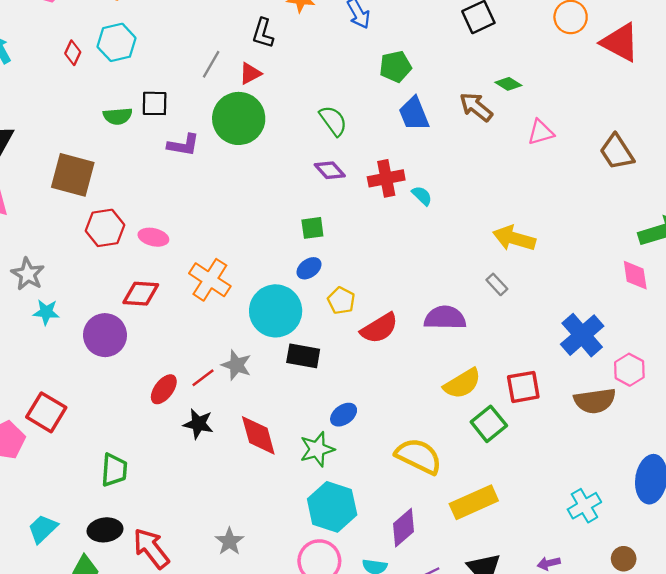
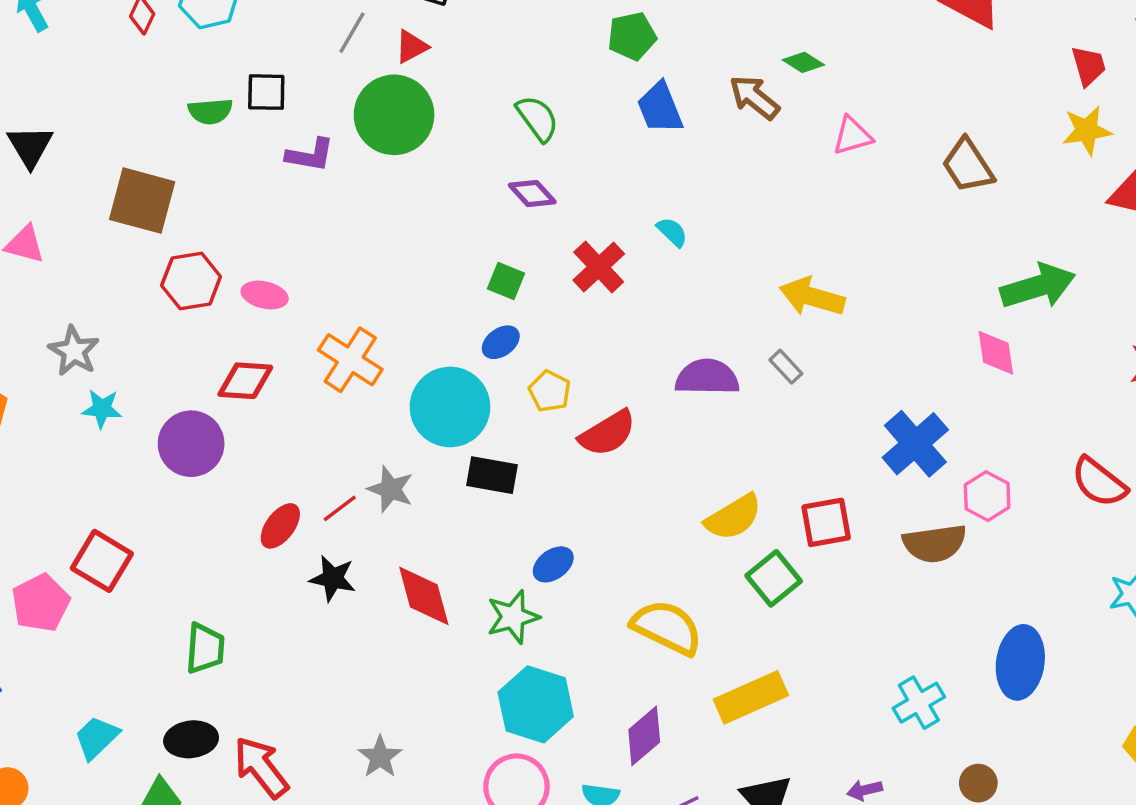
red cross: (386, 178) -> (599, 267), moved, turned -32
green square: (312, 228) -> (506, 281), turned 30
purple semicircle: (445, 318) -> (707, 377), moved

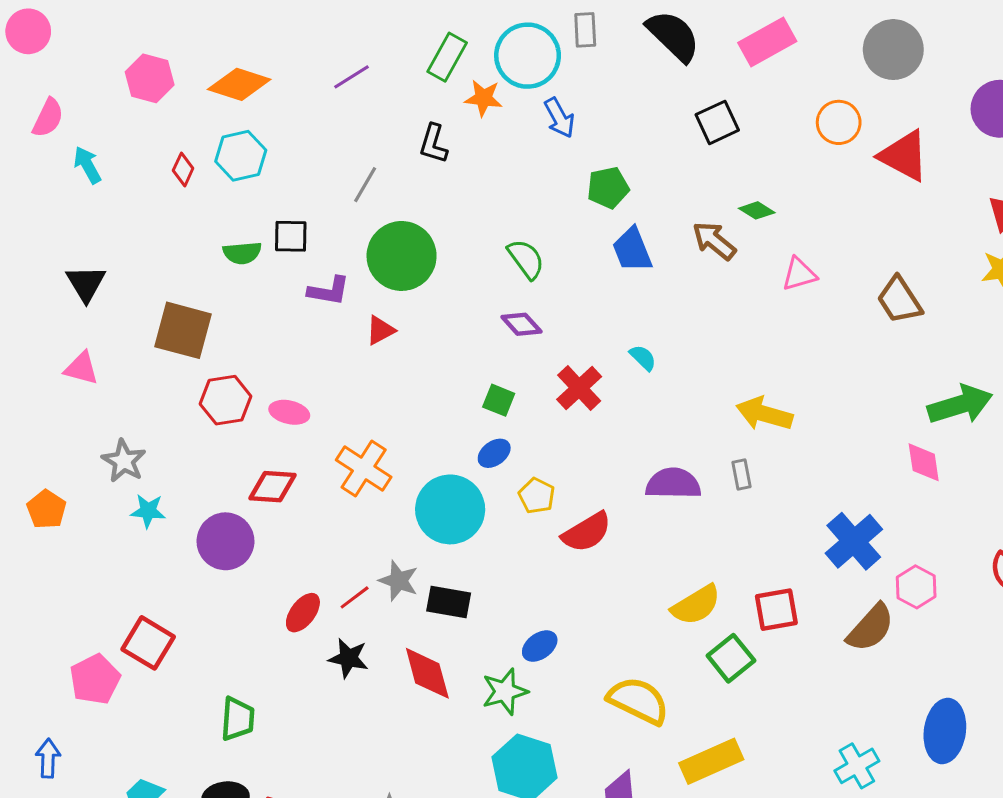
red triangle: (412, 47) -> (380, 330), moved
gray rectangle: (786, 367) -> (742, 475), turned 32
black rectangle: (492, 475) -> (449, 602), moved
brown semicircle: (935, 543) -> (871, 628), turned -40

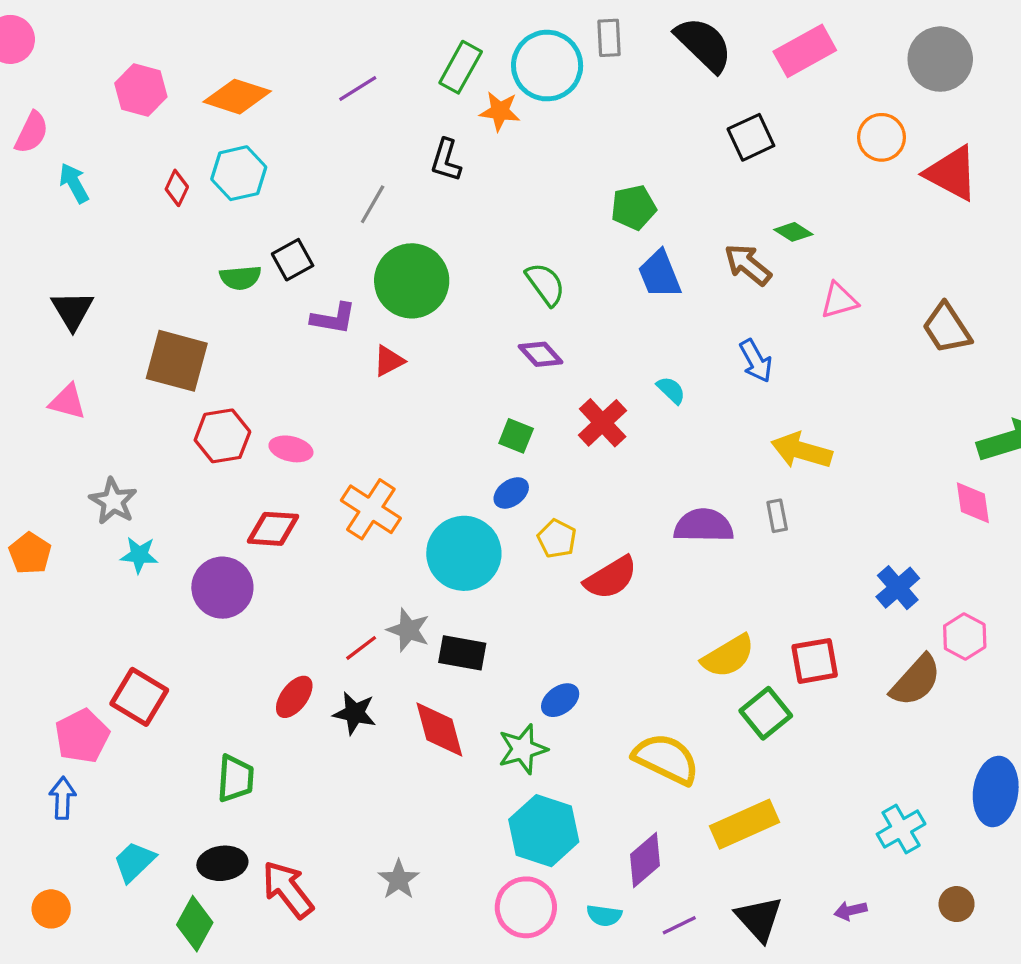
blue arrow: (559, 118) -> (756, 361), moved
black square: (291, 236) -> (293, 260), turned -30
blue cross: (854, 541) -> (898, 588), size x0.7
red ellipse: (303, 613) -> (294, 697), moved
blue arrow: (48, 758) -> (63, 798), moved

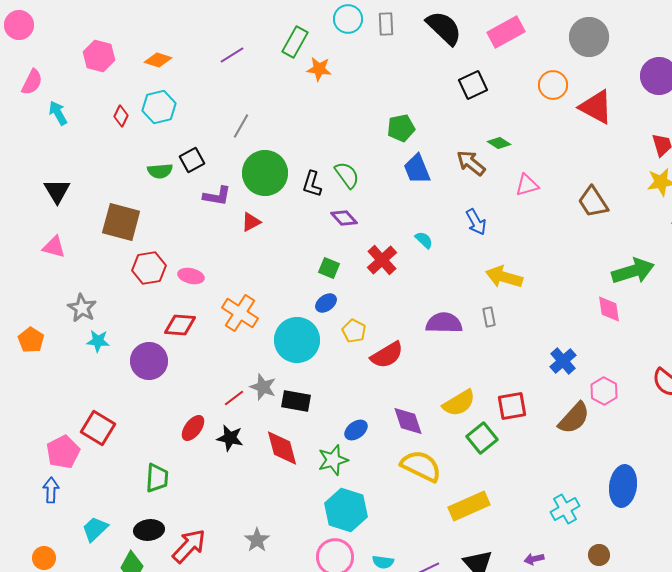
cyan circle: (547, 66) -> (348, 19), moved, size x0.7
orange diamond: (237, 97) -> (158, 60), size x0.7
black L-shape: (446, 160) -> (312, 184), moved
purple diamond: (645, 860) -> (408, 421), moved, turned -68
red arrow: (288, 889) -> (189, 546), turned 81

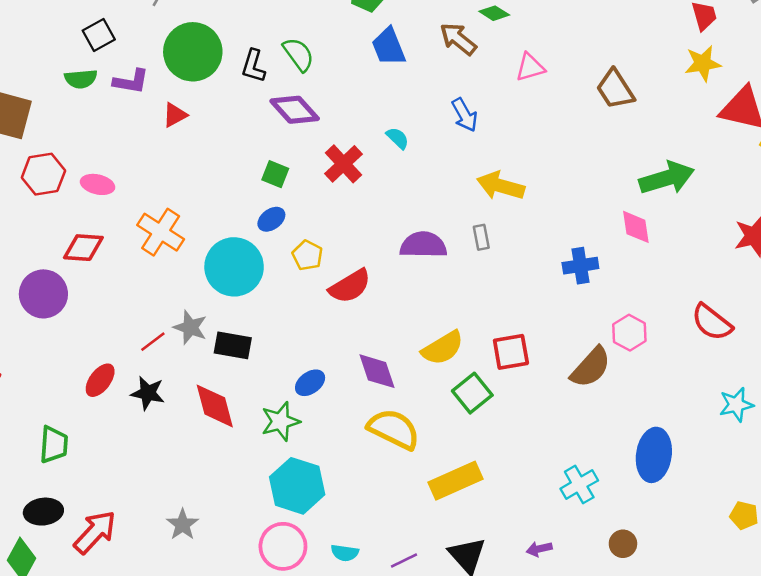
green semicircle: (160, 171) -> (81, 79), moved
purple diamond: (344, 218) -> (295, 110), size x1.4
blue cross: (563, 361) -> (580, 266), moved, turned 32

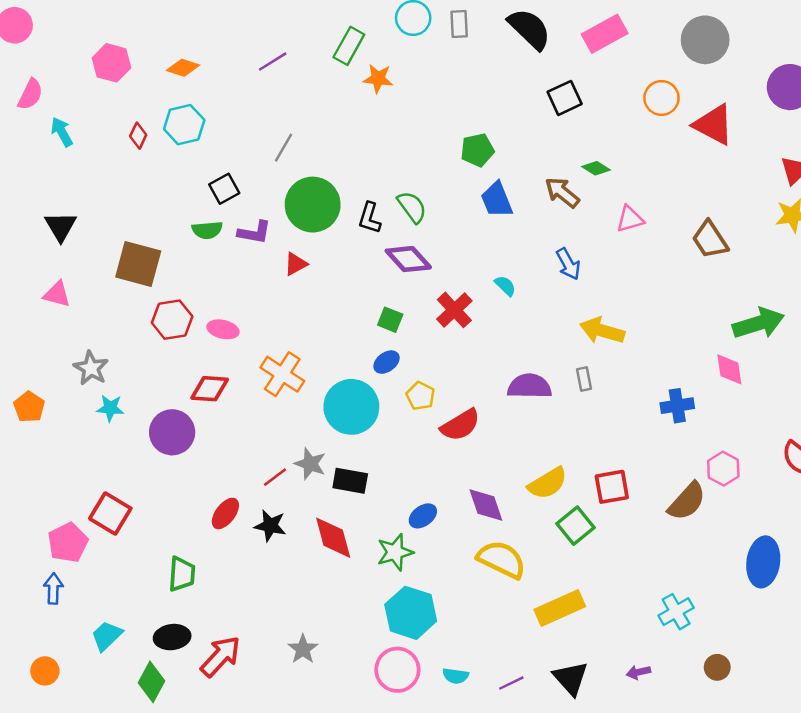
blue ellipse: (654, 455) -> (763, 562), moved

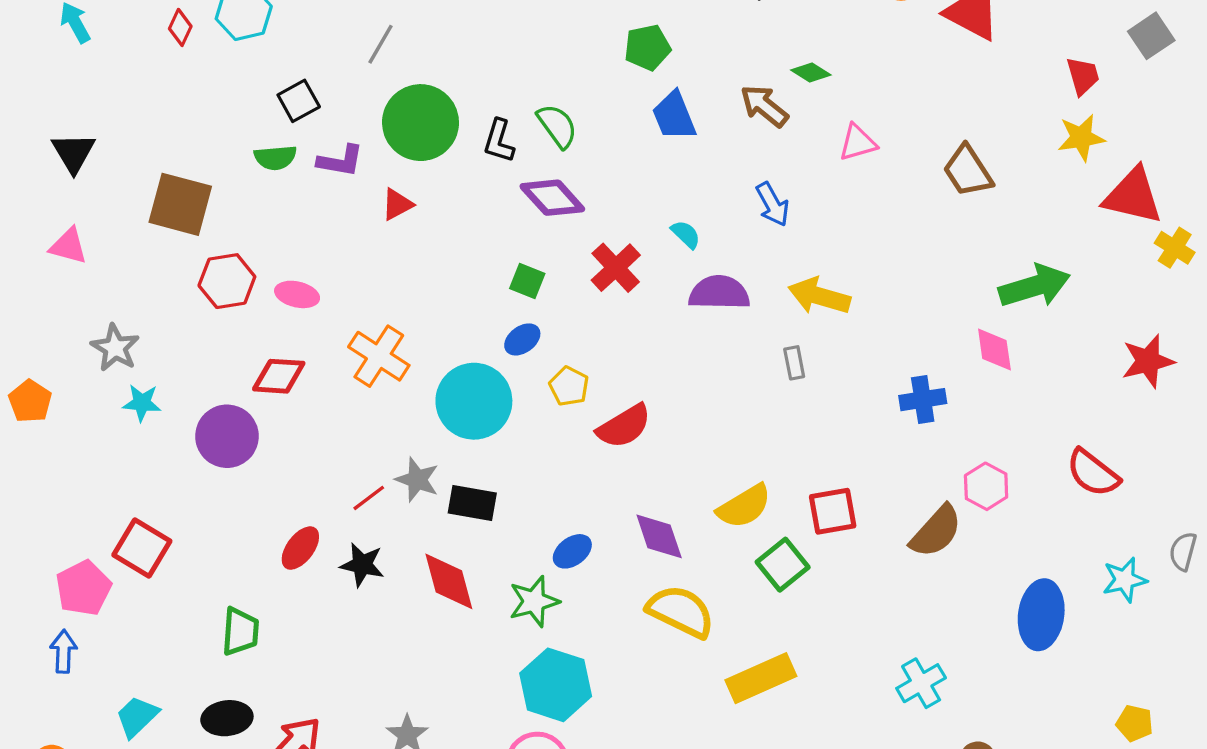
purple semicircle: (529, 386) -> (719, 293), moved

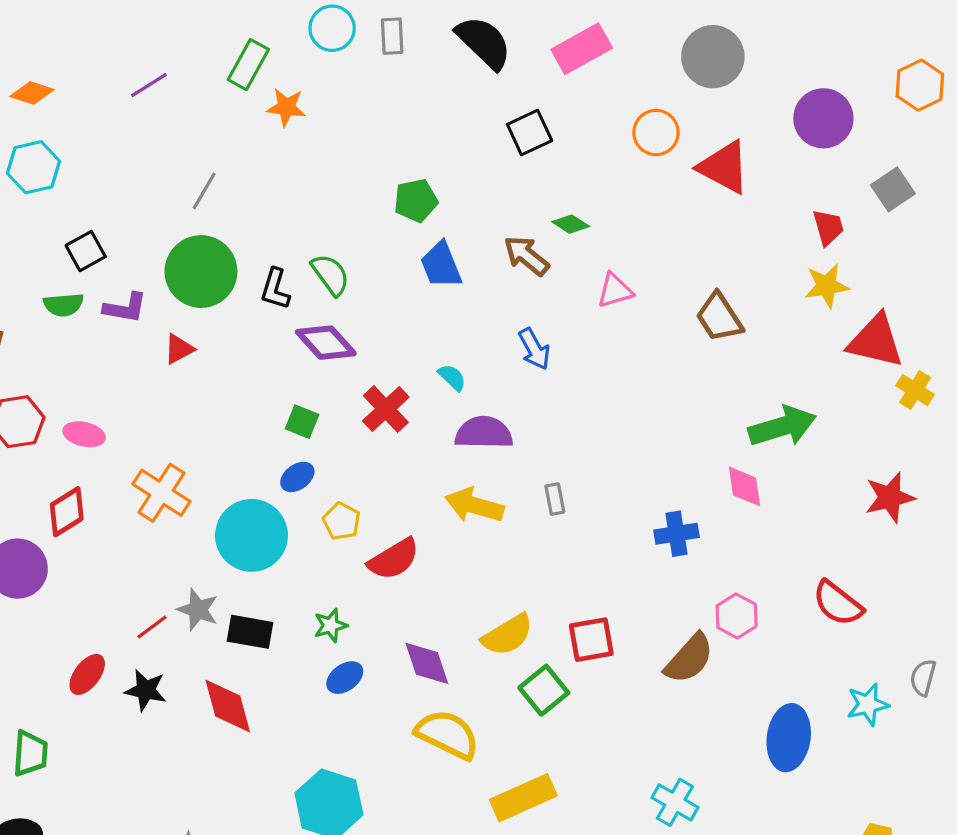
gray line: (380, 44) -> (204, 191), moved
yellow arrow: (819, 296) -> (474, 505), moved
red diamond: (279, 376) -> (67, 512), turned -36
green star: (534, 601) -> (331, 625), moved, size x0.7
cyan cross: (921, 683) -> (675, 802), turned -30

